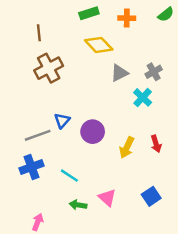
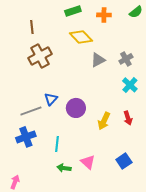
cyan cross: (143, 97) -> (130, 85), moved
cyan line: (69, 176) -> (57, 144), turned 63
pink arrow: (38, 222) -> (15, 182), moved

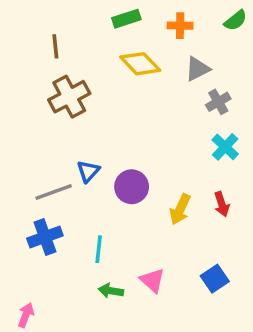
gray triangle: (98, 60) -> (197, 69), moved

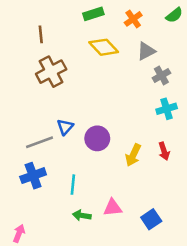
orange cross: (180, 26) -> (133, 19), turned -36
cyan cross: (225, 147) -> (167, 109), turned 30
blue square: (215, 279) -> (151, 219), moved
pink triangle: (152, 280) -> (113, 208), turned -48

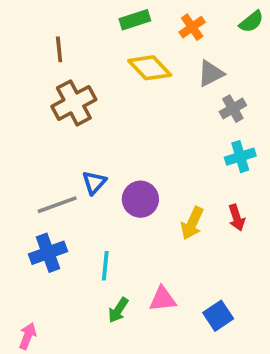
green arrow: (82, 215) -> (118, 310), turned -66

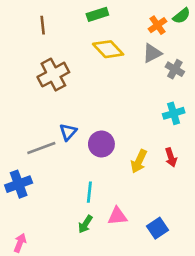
orange cross: (192, 27) -> (158, 25), moved
brown line: (59, 49) -> (43, 25), moved
gray cross: (233, 109) -> (175, 69), moved, turned -30
blue cross: (48, 253) -> (19, 184), moved
cyan line: (105, 266) -> (89, 192), moved

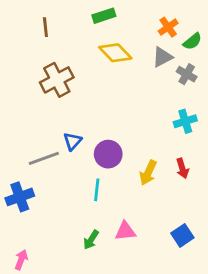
green semicircle: (182, 16) -> (192, 41), moved
cyan line: (89, 192) -> (97, 190), moved
blue square: (158, 228) -> (182, 235), moved

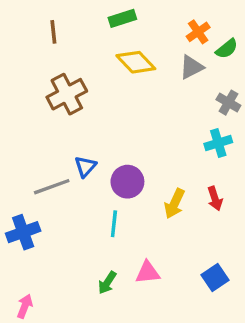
gray cross: (187, 74) -> (228, 103), moved

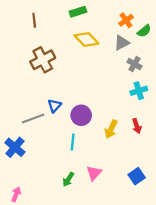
gray cross: (228, 103) -> (135, 64), moved
blue cross: (23, 232) -> (15, 147), turned -30
pink triangle: (148, 273) -> (94, 173), turned -42

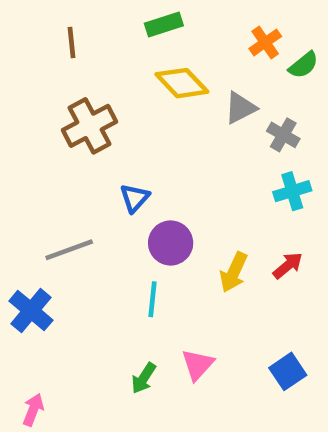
gray triangle: (122, 43) -> (240, 108), moved
blue triangle: (54, 106) -> (135, 198), moved
red arrow: (137, 126) -> (288, 266), turned -112

